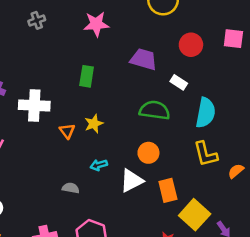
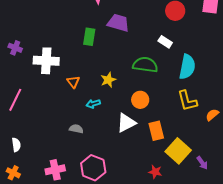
purple trapezoid: (144, 59) -> (118, 23), moved
yellow star: (94, 124) -> (108, 80), moved
cyan arrow: (99, 165) -> (93, 104), moved

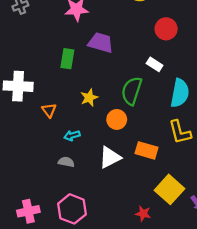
green semicircle: (145, 65) -> (132, 91), turned -80
yellow star: (108, 80) -> (89, 98), moved
orange circle: (140, 100) -> (117, 119), moved
gray semicircle: (76, 129) -> (66, 162), moved
orange rectangle: (156, 131) -> (147, 150), moved, turned -60

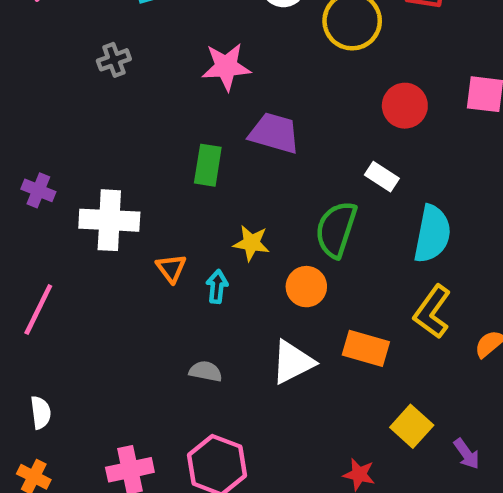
yellow star: (89, 98) -> (251, 243), turned 30
yellow L-shape: (180, 132) -> (432, 312), turned 50
cyan arrow: (72, 136) -> (217, 287), moved, turned 112
yellow square: (170, 189) -> (412, 426), size x0.7

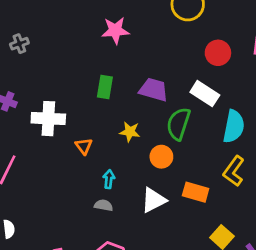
gray cross: (114, 60) -> (19, 44), moved
purple trapezoid: (274, 133) -> (154, 90), moved
white rectangle: (382, 177) -> (205, 94), size x1.5
cyan arrow: (217, 287) -> (109, 179), moved

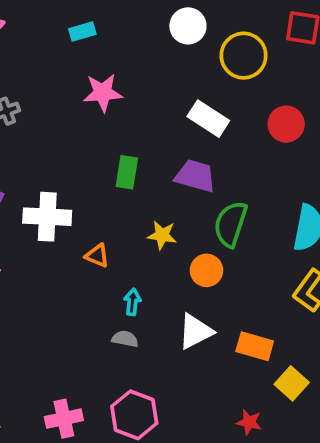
pink star: (115, 30) -> (103, 93), moved
white rectangle: (205, 94) -> (208, 119), moved
orange triangle: (84, 146) -> (97, 256), turned -30
orange rectangle: (196, 192) -> (255, 346), moved

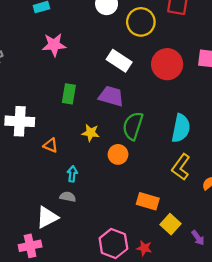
red circle: (286, 124) -> (167, 64), size x1.4
white triangle: (195, 332) -> (47, 217), moved
pink hexagon: (134, 415) -> (113, 244), moved

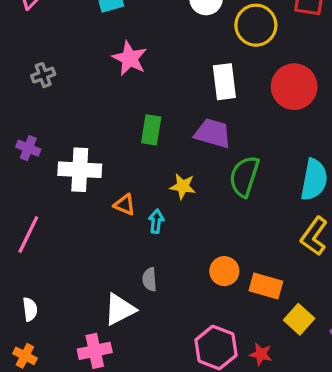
pink star: (54, 45) -> (130, 58), turned 30
white rectangle: (119, 61) -> (224, 82), turned 50
orange circle: (118, 154) -> (224, 271), moved
cyan arrow: (72, 174) -> (156, 221), moved
gray semicircle: (68, 197) -> (150, 279), turned -105

